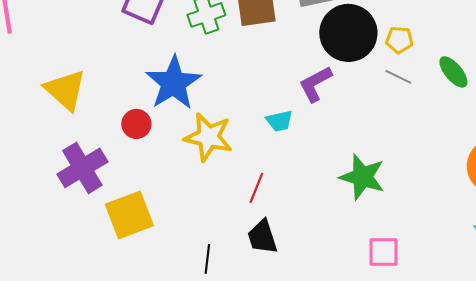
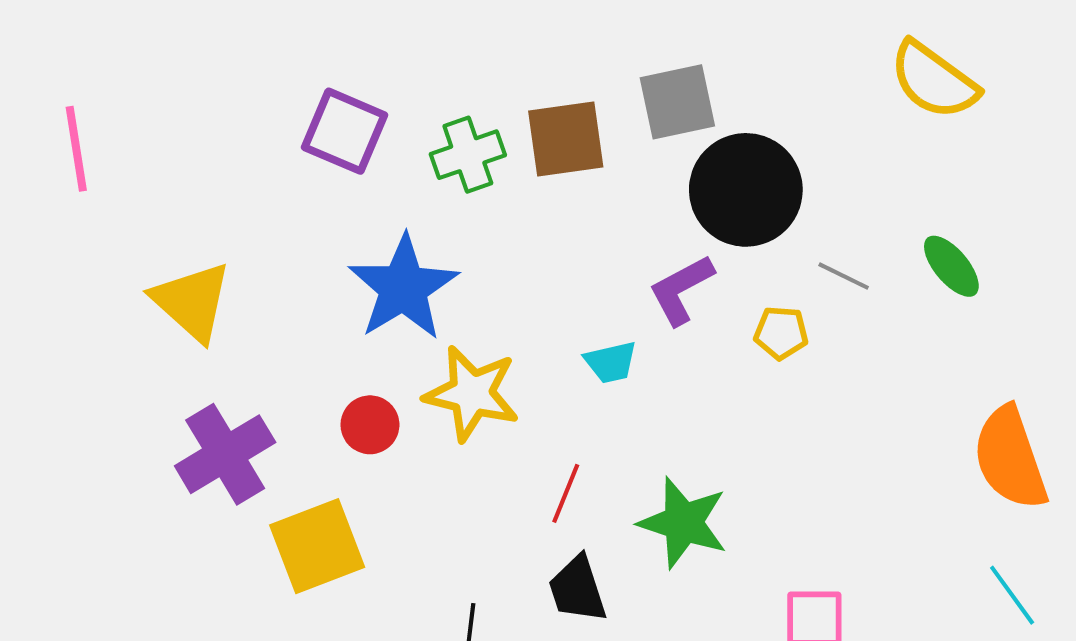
yellow pentagon: (399, 40) -> (781, 333), moved
red circle: (136, 124) -> (370, 425), moved
green star: (362, 177) -> (683, 523), moved

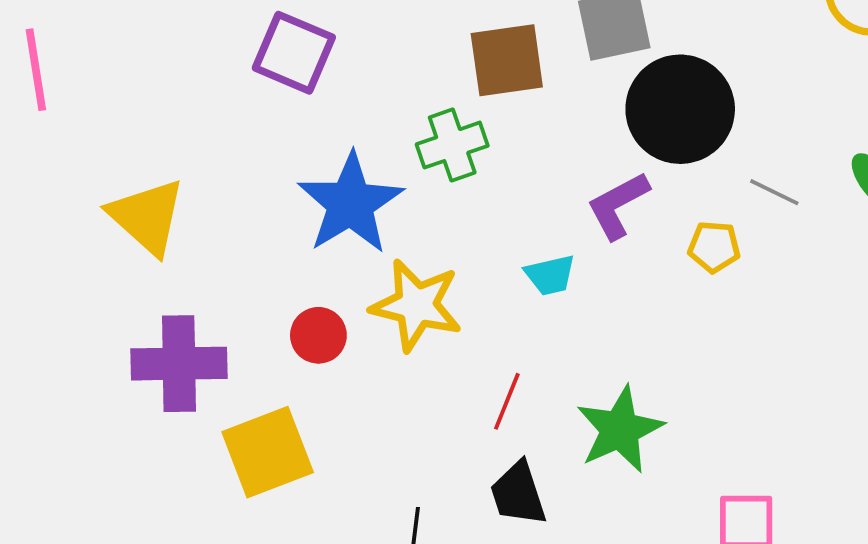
green cross: (468, 155) -> (452, 145), moved
purple cross: (225, 454) -> (179, 364), turned 30
green star: (683, 523) -> (620, 430), turned 30

